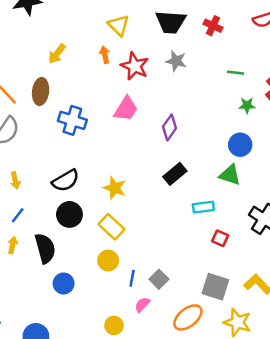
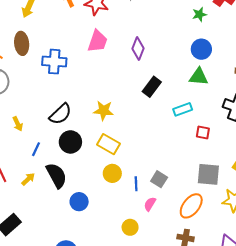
blue line: (18, 215) -> (36, 149), moved
yellow arrow: (13, 245) -> (28, 179), turned 48

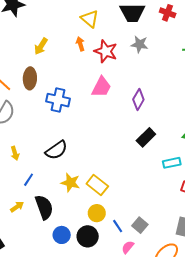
yellow star: (103, 111) -> (70, 183), moved
black circle: (70, 142) -> (88, 236), moved
blue line: (136, 184) -> (118, 226), turned -40

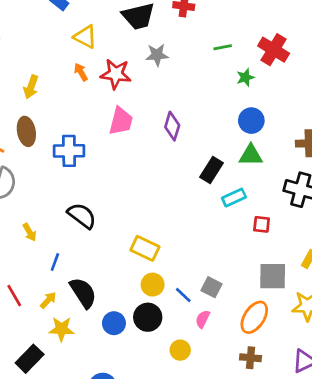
black rectangle: (146, 137) -> (211, 170), moved
black semicircle: (56, 150) -> (82, 216), turned -95
yellow star: (70, 183) -> (61, 329), moved

